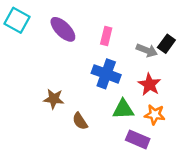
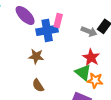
blue cross: (106, 74) -> (47, 30), moved, turned -30
brown star: (54, 99) -> (36, 56), moved
green triangle: (123, 109) -> (83, 72), moved, turned 42

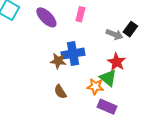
pink rectangle: (58, 20) -> (80, 14), moved
blue cross: (47, 30) -> (73, 54), moved
orange star: (95, 80) -> (95, 86), moved

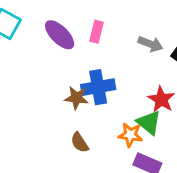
pink rectangle: (80, 14) -> (97, 32), moved
gray arrow: (114, 34) -> (150, 44), moved

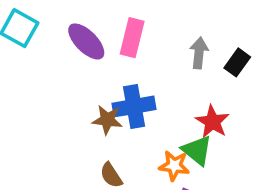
pink rectangle: (97, 32) -> (132, 38), size x1.4
gray arrow: (150, 44) -> (199, 53), turned -105

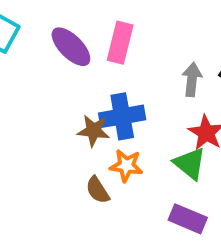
gray arrow: (199, 53) -> (192, 79), moved
orange star: (174, 166) -> (126, 166), moved

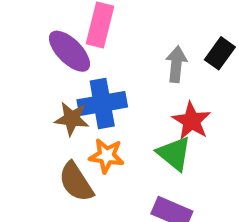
purple ellipse: (71, 47) -> (70, 51), moved
brown semicircle: (98, 190) -> (76, 182), size x1.4

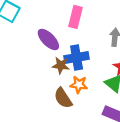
purple ellipse: (70, 51) -> (48, 39), moved

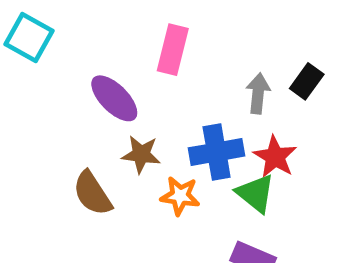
blue cross: (77, 58) -> (217, 152), moved
brown semicircle: (63, 98) -> (92, 193), moved

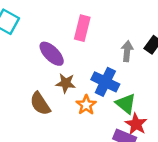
blue cross: (217, 152) -> (105, 82), turned 36
red star: (275, 157) -> (136, 124), moved
orange star: (180, 196) -> (86, 105), turned 30

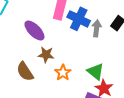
blue cross: (105, 82) -> (79, 19), moved

